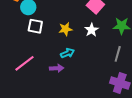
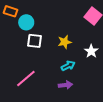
white star: (92, 30) -> (91, 51), moved
purple arrow: (57, 68) -> (65, 85), moved

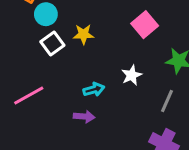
white square: (34, 41) -> (52, 43), turned 35
yellow star: (65, 42) -> (83, 34), moved

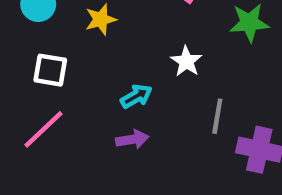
white square: (52, 43) -> (50, 70), moved, turned -30
gray line: (167, 101) -> (217, 116), moved

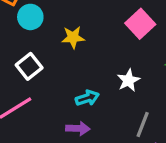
white square: (50, 70) -> (29, 66), turned 30

